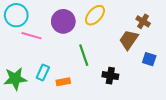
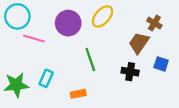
black cross: (110, 76) -> (130, 72), moved
orange rectangle: (63, 82) -> (78, 94), moved

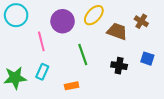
pink line: (34, 39) -> (41, 41), moved, turned 60
brown trapezoid: (139, 43) -> (117, 31), moved, turned 75

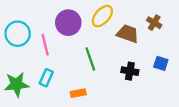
cyan circle: (16, 15) -> (18, 34), moved

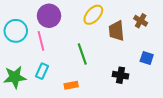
purple circle: (68, 23) -> (49, 16), moved
brown trapezoid: (128, 34) -> (116, 31), turned -115
black cross: (130, 71) -> (120, 75), moved

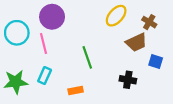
yellow ellipse: (93, 15) -> (116, 16), moved
brown trapezoid: (116, 31) -> (136, 42), moved, turned -110

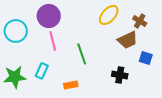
pink line: (43, 43) -> (53, 41), moved

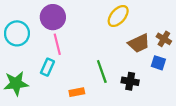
brown cross: (140, 21) -> (164, 39), moved
green line: (82, 54) -> (102, 71), moved
cyan rectangle: (42, 71) -> (47, 67), moved

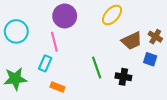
purple circle: (53, 17) -> (65, 16), moved
orange rectangle: (77, 92) -> (57, 87), moved, turned 32

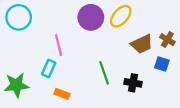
purple circle: (65, 16) -> (91, 17), moved
cyan circle: (16, 31) -> (19, 17), moved

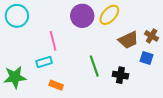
cyan rectangle: (49, 68) -> (44, 62), turned 49

